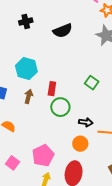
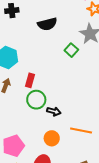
green square: (92, 83) -> (71, 50), moved
black arrow: (86, 122) -> (54, 111), moved

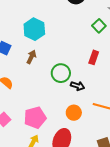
red rectangle: (30, 80) -> (94, 57), moved

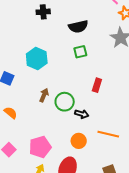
green square: (99, 26) -> (80, 52), moved, turned 32
brown arrow: (31, 57) -> (44, 95), moved

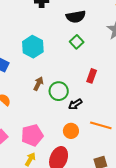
green square: (80, 52) -> (77, 42), turned -32
black arrow: (82, 114) -> (75, 104), turned 128

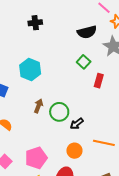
black semicircle: (76, 17) -> (87, 32), moved
green square: (77, 42) -> (84, 62), moved
red rectangle: (92, 76) -> (99, 81), moved

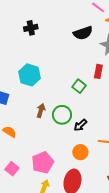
green square: (84, 62) -> (79, 86), moved
red rectangle: (99, 81) -> (98, 71), moved

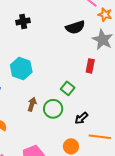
green square: (79, 86) -> (68, 88), moved
black arrow: (80, 125) -> (81, 118), moved

